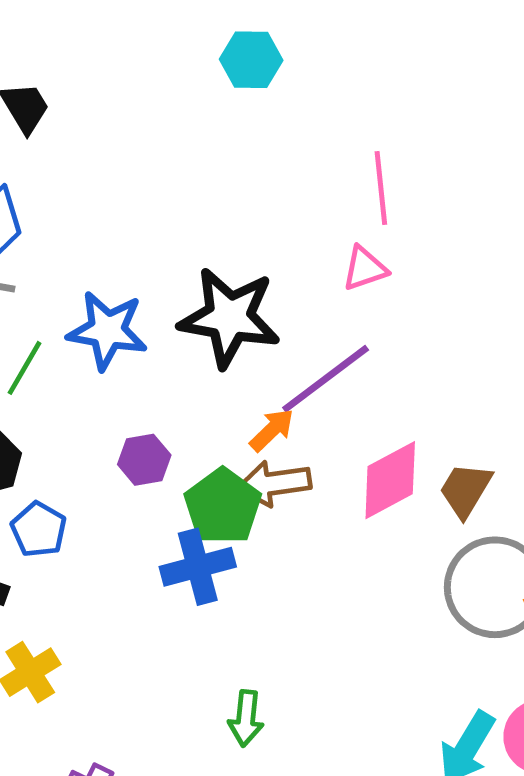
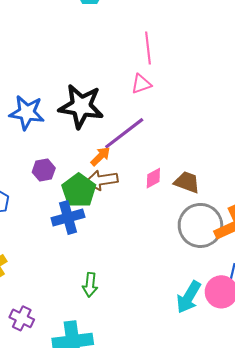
pink diamond: (390, 480) -> (153, 178), size x0.6
brown trapezoid: (465, 490) -> (187, 182), turned 80

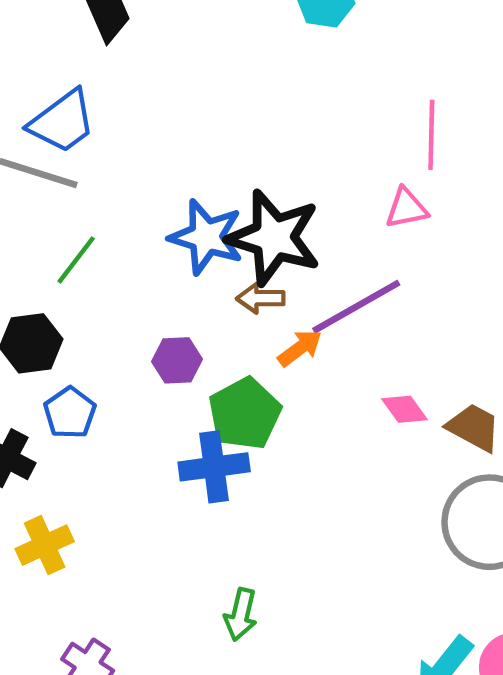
blue star: (27, 113) -> (206, 237), moved
pink diamond: (153, 178) -> (405, 409), turned 75
brown arrow: (102, 180) -> (260, 298), moved, size x0.7

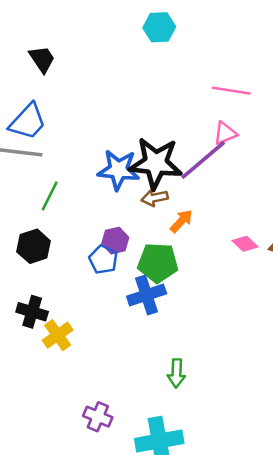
pink line: (431, 135) -> (231, 91), turned -72
purple line: (356, 307) -> (203, 160), moved
blue pentagon: (70, 413) -> (103, 260), moved
green pentagon: (245, 414) -> (158, 263), turned -30
yellow cross: (45, 545) -> (58, 335), moved

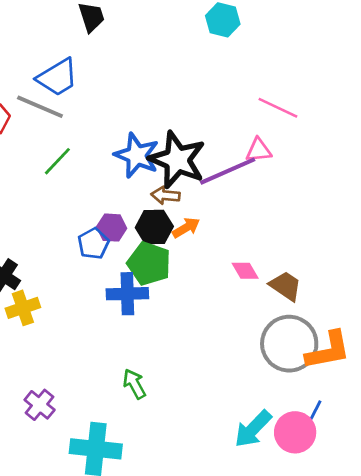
black hexagon: (34, 246) -> (154, 227), moved
green arrow: (176, 373) -> (134, 384), turned 132

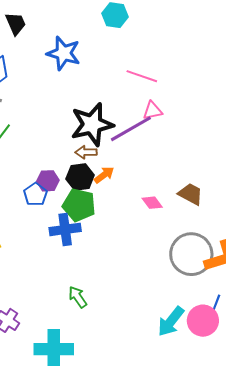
pink line: (278, 108) -> (142, 76), moved
blue star: (137, 155) -> (64, 53), moved
black star: (177, 160) -> (92, 124), turned -30
brown trapezoid: (286, 286) -> (191, 194), moved

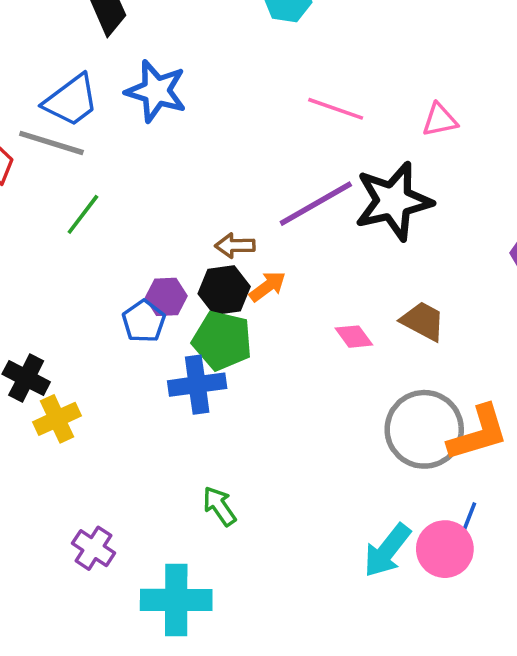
blue star: (64, 53) -> (156, 91), moved
pink triangle: (153, 111) -> (440, 120), moved
black star: (92, 124) -> (393, 201), moved

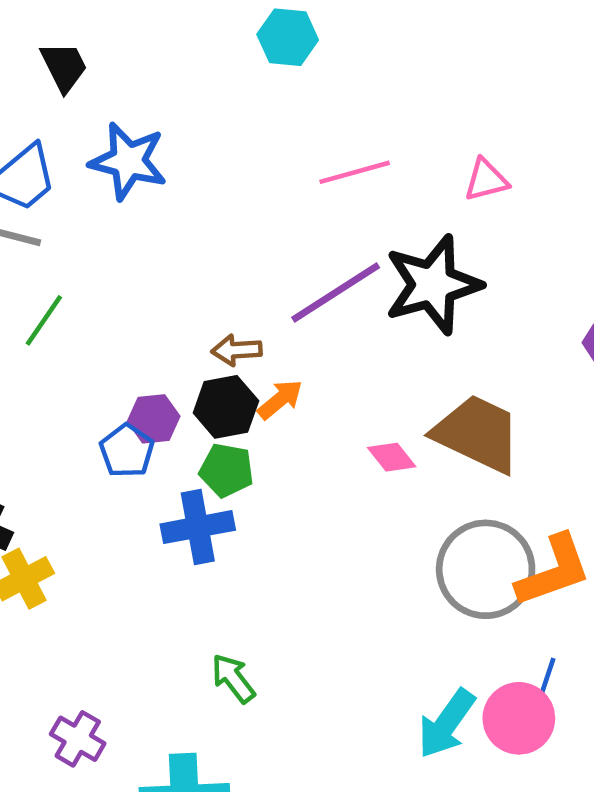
pink line: (336, 109) -> (355, 172), turned -32
brown trapezoid: (423, 321) -> (477, 434), size x1.6
green pentagon: (222, 340) -> (227, 470), size x0.7

